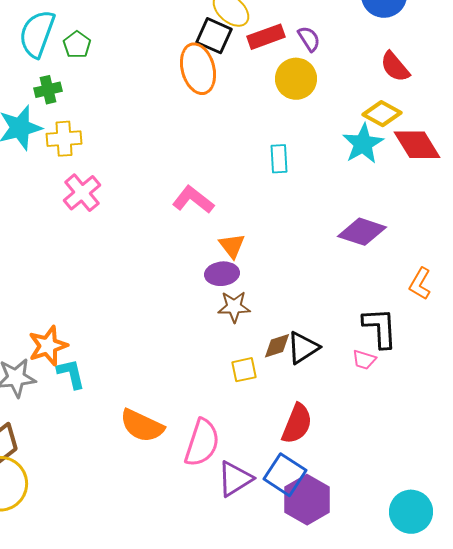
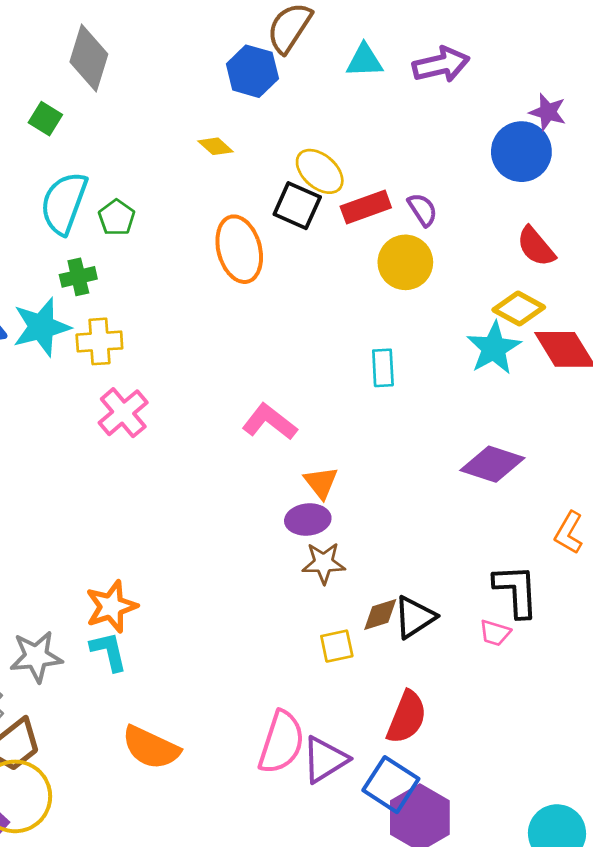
orange ellipse: (198, 69) -> (239, 249), moved
orange star: (48, 346) -> (111, 607), moved
orange semicircle: (142, 426) -> (151, 748), moved
purple triangle: (235, 479) -> (325, 759), moved

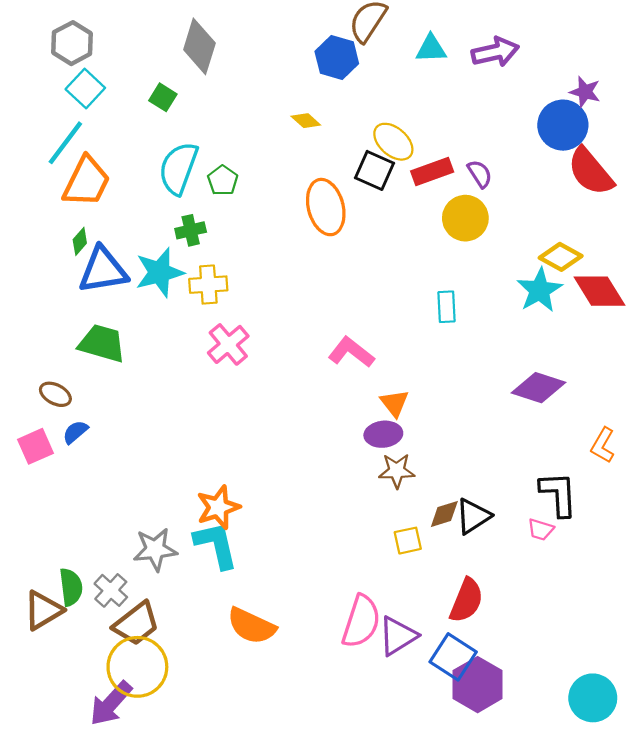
red semicircle: (536, 247) -> (591, 172), moved, size x1.4
cyan L-shape: (109, 651) -> (216, 545), size x1.4

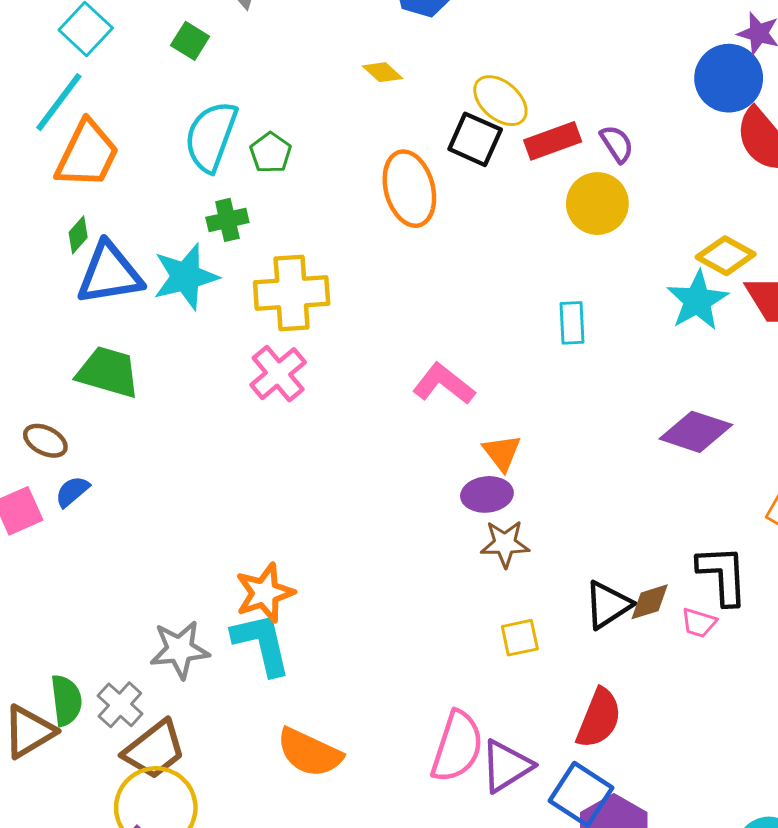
yellow cross: (208, 285) -> (292, 293), moved, size x1.4
brown diamond: (444, 514) -> (650, 602), moved

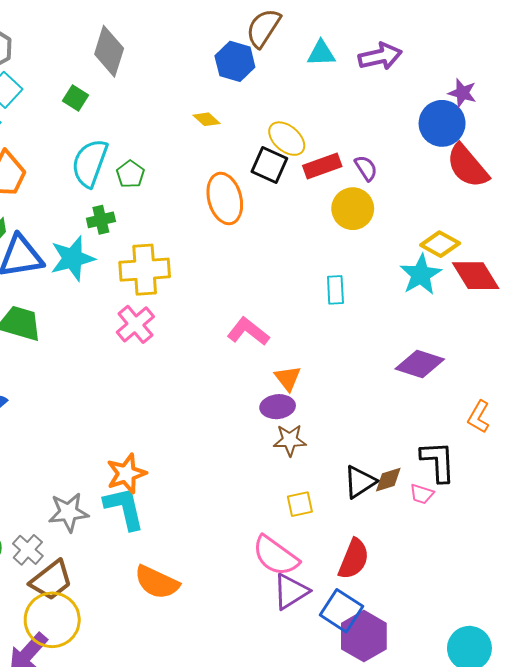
pink semicircle: (457, 747) -> (276, 556), moved, turned 108

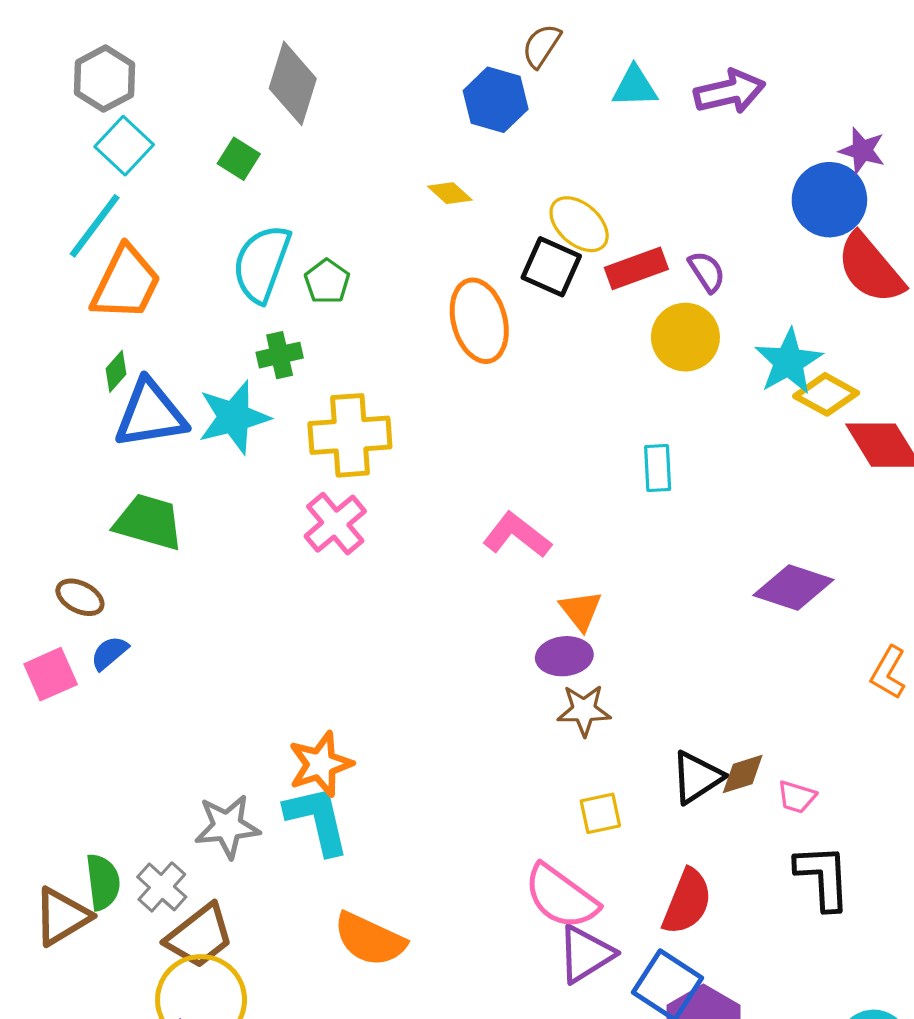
brown semicircle: (263, 28) -> (541, 46), size x0.7
cyan star: (421, 275) -> (789, 362), moved
black L-shape: (438, 461) -> (823, 877), moved

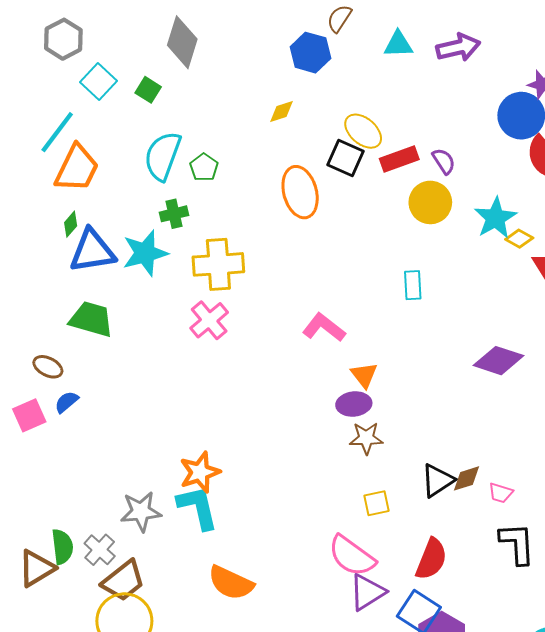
cyan square: (124, 146) -> (99, 82), moved
yellow diamond: (450, 193) -> (281, 111), turned -60
yellow diamond: (826, 394) -> (519, 239), size x0.7

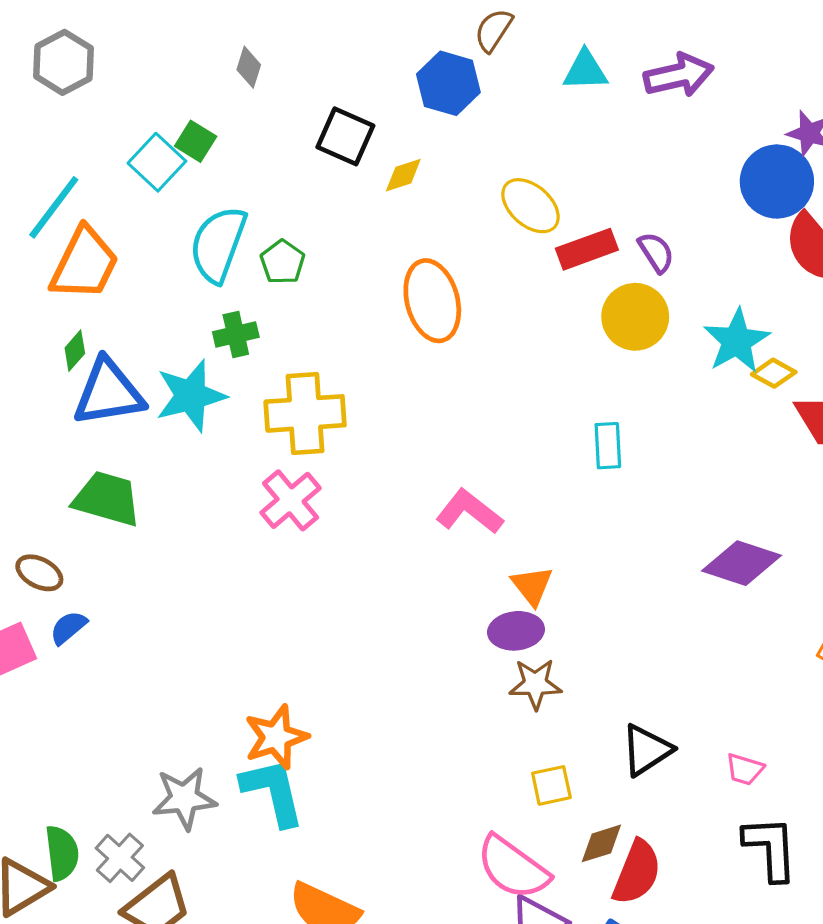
gray diamond: (182, 42) -> (249, 67), size x0.5
cyan square: (99, 82) -> (157, 162), moved
black square: (346, 158) -> (345, 136), moved
brown diamond: (466, 478) -> (601, 843), moved

